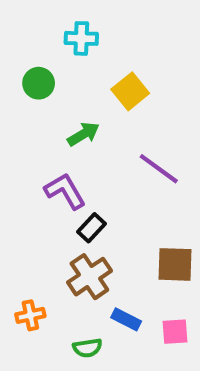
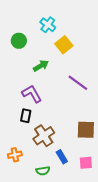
cyan cross: (81, 38) -> (48, 25), moved, turned 35
black rectangle: (92, 228) -> (26, 116), moved, turned -32
blue rectangle: (126, 319) -> (62, 157), turned 32

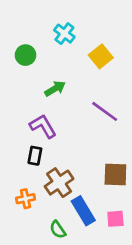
yellow square: (64, 45) -> (101, 56), moved
orange cross: (15, 155) -> (25, 199), moved
blue rectangle: (62, 157) -> (83, 211), size x1.5
green semicircle: (43, 171) -> (58, 230), turned 64

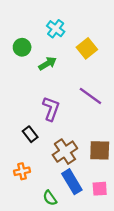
green arrow: (55, 89) -> (48, 63), moved
purple L-shape: (43, 126) -> (51, 109), moved, turned 50
black rectangle: (35, 156) -> (30, 134), turned -49
brown cross: (59, 183) -> (65, 152), moved

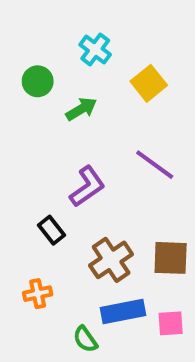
purple L-shape: (51, 109) -> (87, 186), turned 35
blue rectangle: (72, 182) -> (123, 311), turned -70

